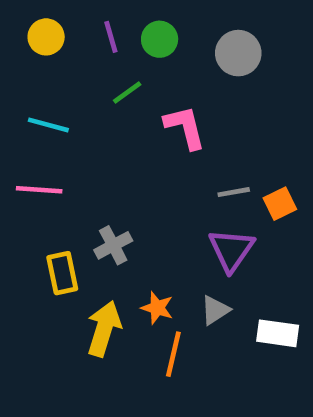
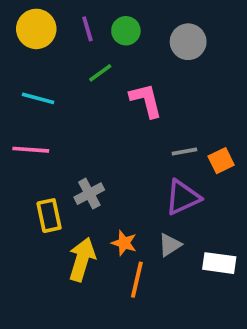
yellow circle: (46, 37) -> (36, 29), size x1.4
purple triangle: (231, 250) -> (183, 197), turned 30

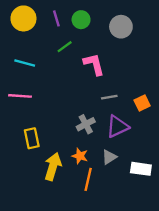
gray line: (184, 152) -> (109, 97), moved
gray cross: (89, 194) -> (86, 124), moved

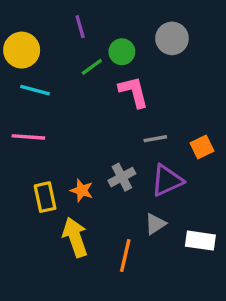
yellow circle: (23, 18) -> (22, 50), moved
green circle: (81, 20) -> (122, 52), moved
orange star: (80, 156) -> (82, 190), moved
yellow arrow: (53, 166) -> (75, 237), turned -36

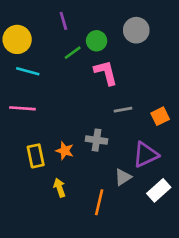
gray cross: (122, 177) -> (97, 140), turned 36
purple triangle: (167, 180) -> (146, 155), moved
yellow arrow: (75, 237) -> (59, 188), size x0.6
white rectangle: (200, 241) -> (159, 190), turned -50

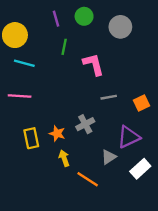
green circle: (97, 41) -> (84, 16), moved
green line: (73, 53) -> (64, 47), turned -42
gray cross: (97, 140) -> (85, 124), turned -36
yellow arrow: (59, 188) -> (64, 158), moved
orange line: (99, 202) -> (88, 179), turned -70

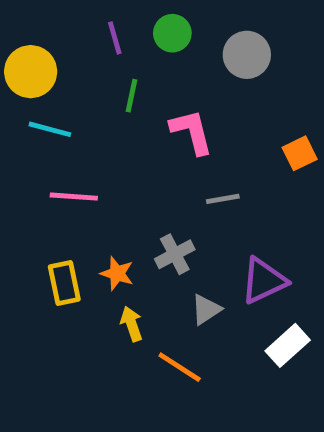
pink line: (20, 96) -> (74, 197), moved
orange square: (141, 103) -> (300, 153), moved
gray triangle: (109, 157) -> (206, 309), moved

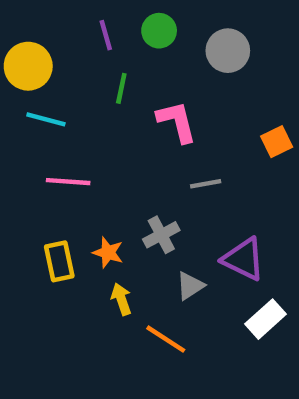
purple triangle: (264, 281) -> (243, 259), turned 51

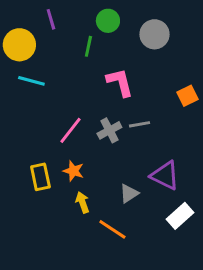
purple line: (106, 35) -> (51, 19), moved
green line: (121, 88) -> (88, 46), moved
pink line: (68, 182) -> (70, 130), moved, turned -56
gray cross: (161, 235) -> (109, 130), moved

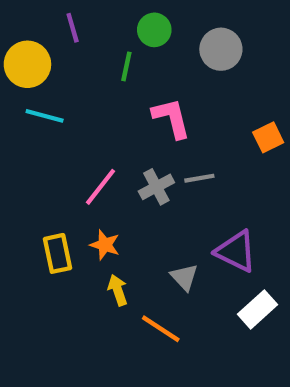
gray triangle: (129, 193) -> (184, 277), turned -40

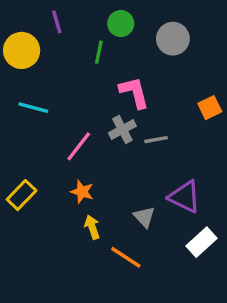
cyan line: (45, 116) -> (33, 108), moved
gray cross: (156, 187) -> (122, 129), moved
yellow rectangle: (58, 253) -> (22, 195), moved, turned 56

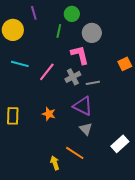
gray circle: (173, 39) -> (92, 33), moved
pink line: (79, 146) -> (47, 72), moved
yellow rectangle: (22, 195) -> (13, 116), turned -42
purple triangle: (185, 197) -> (83, 106), moved
yellow arrow: (92, 227) -> (55, 163), moved

